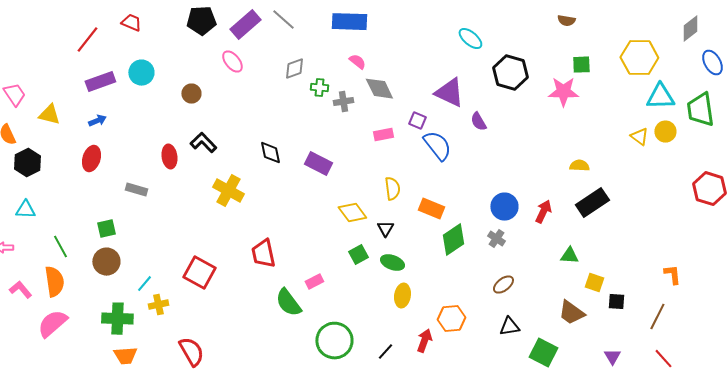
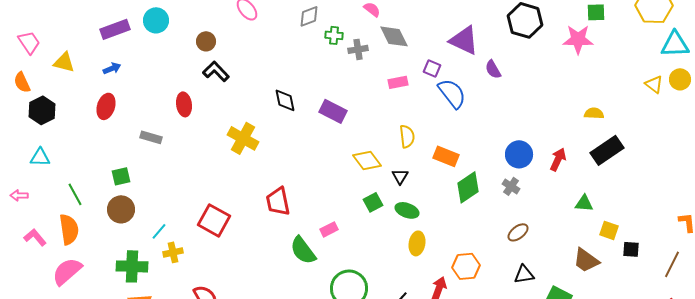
black L-shape: (203, 143) -> (216, 71), moved

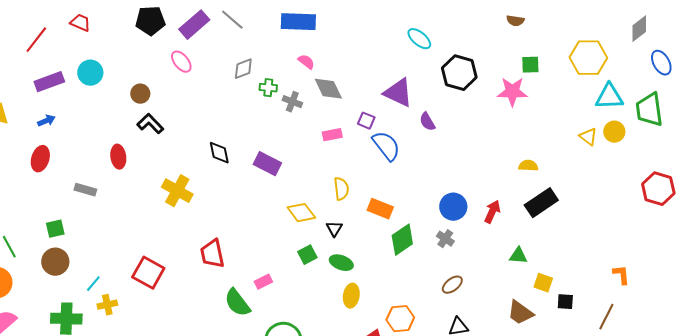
gray cross: (358, 49) -> (292, 102), turned 30

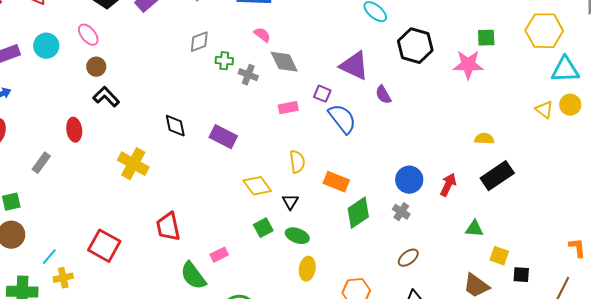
pink ellipse: (181, 62) -> (88, 35), moved
gray rectangle: (85, 190) -> (41, 163), turned -70

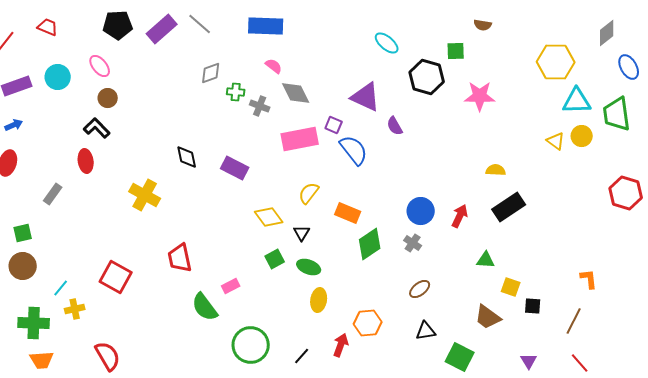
green square: (486, 38) -> (456, 51), moved
black L-shape: (106, 97) -> (97, 128), moved
pink rectangle: (288, 108) -> (300, 139), size x1.8
yellow semicircle: (297, 162) -> (309, 193), turned -135

